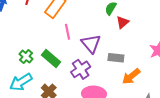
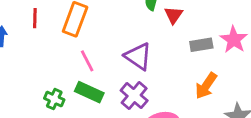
pink line: (67, 32) -> (87, 61), moved
gray rectangle: (116, 58) -> (201, 45), moved

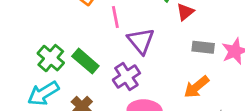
pink line: (87, 61) -> (115, 17), moved
green cross: (54, 99) -> (51, 58), size x1.4

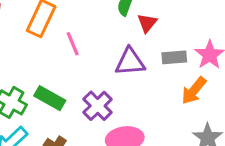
purple triangle: (141, 41) -> (130, 62), moved, turned -44
orange arrow: (196, 87) -> (194, 91), moved

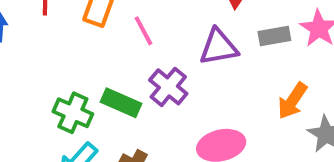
orange arrow: (194, 91) -> (292, 101), moved
purple cross: (98, 106) -> (168, 87), moved

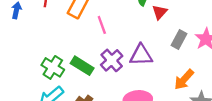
gray rectangle: (274, 36) -> (179, 40), turned -60
purple triangle: (219, 47) -> (141, 55), moved

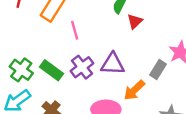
gray rectangle: (179, 40) -> (158, 69), moved
orange arrow: (184, 80) -> (134, 90), moved

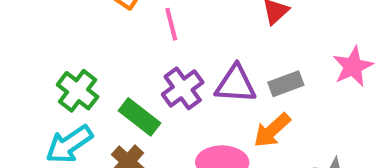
gray rectangle: (158, 69) -> (286, 84), moved, turned 36
green rectangle: (51, 70) -> (139, 117), moved

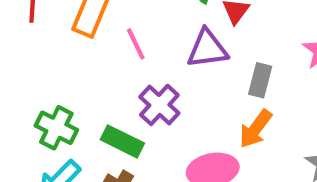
purple triangle: (236, 84) -> (207, 49), moved
gray rectangle: (286, 84) -> (260, 80), turned -44

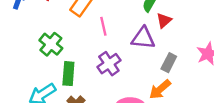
green cross: (56, 128) -> (51, 44), moved
green rectangle: (122, 141) -> (68, 74), moved, turned 55

